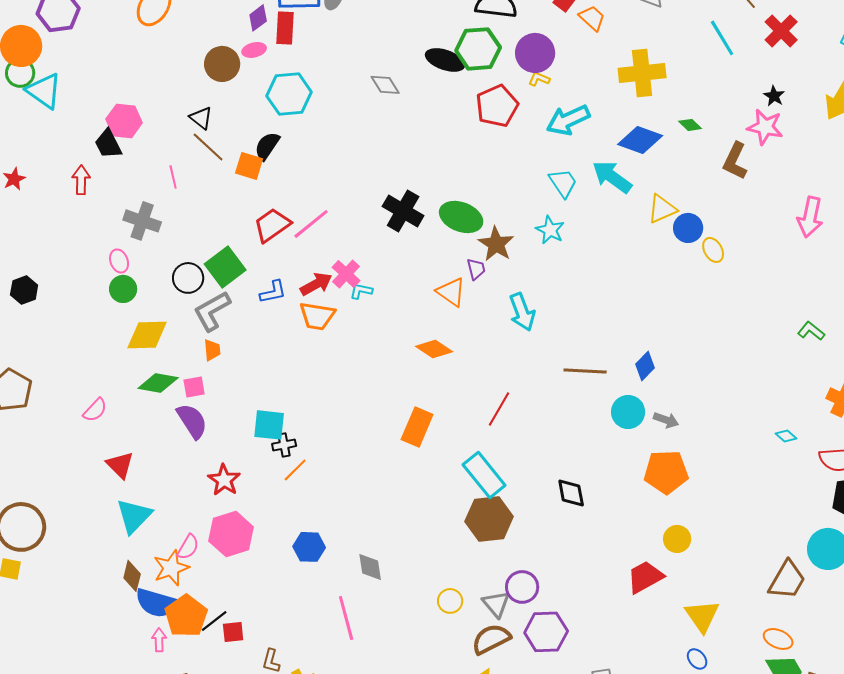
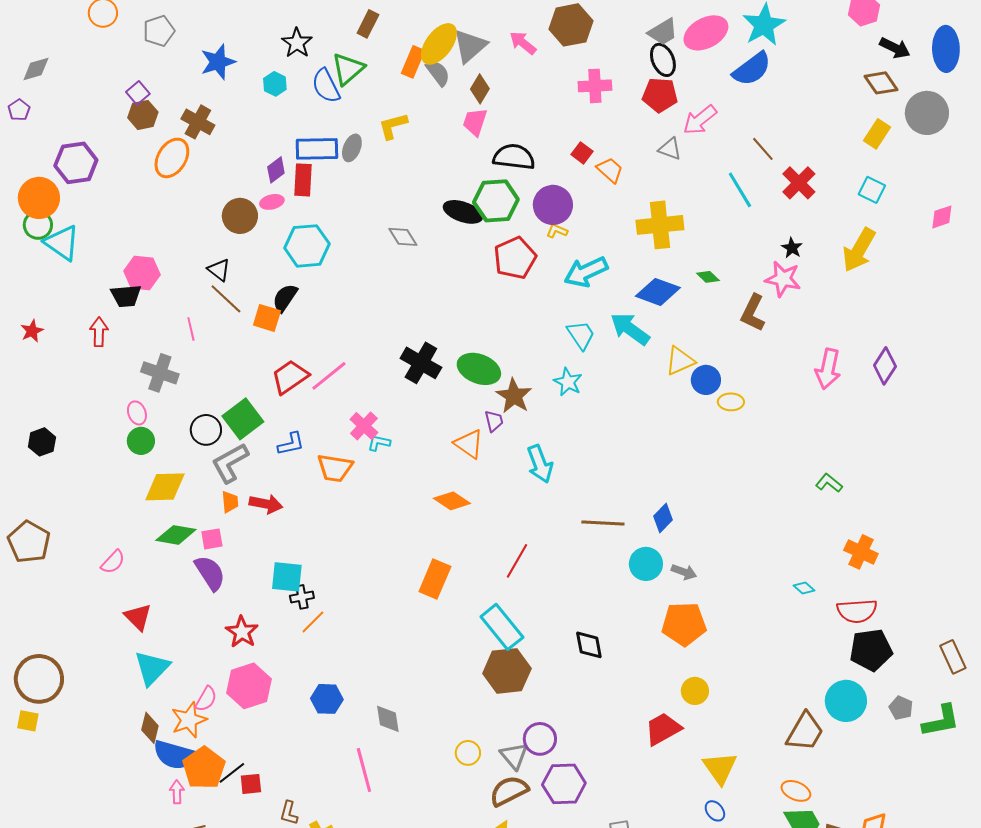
black trapezoid: (108, 144) -> (126, 296), turned -68
yellow ellipse: (713, 250) -> (731, 402), turned -60
red arrow: (316, 284) -> (266, 504), moved, turned 40

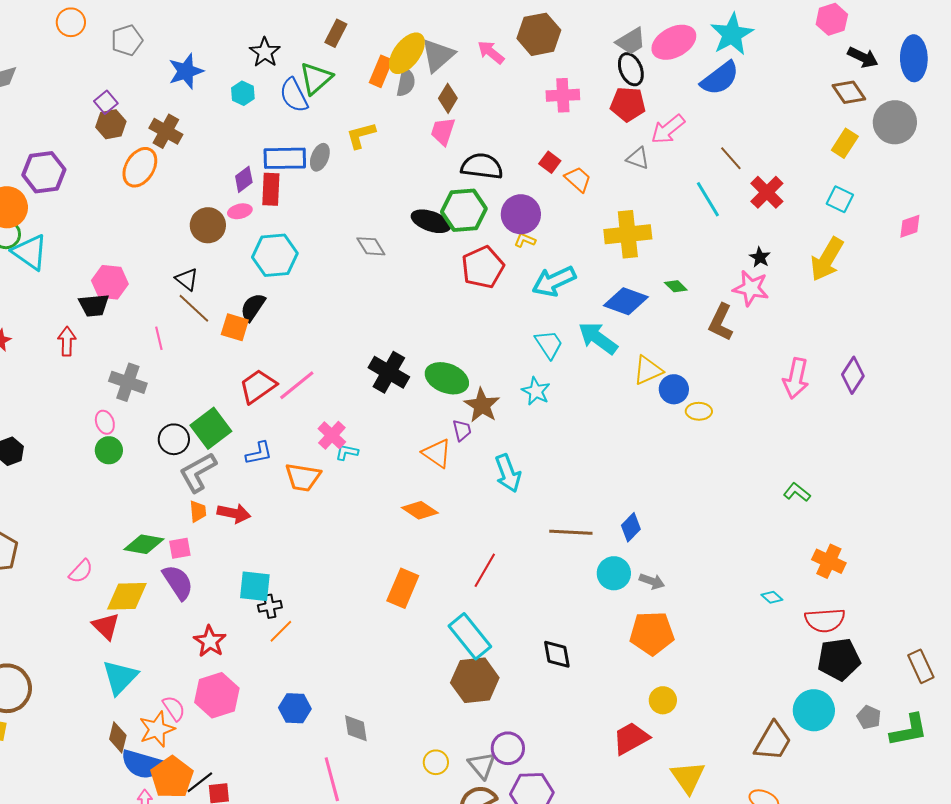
gray semicircle: (438, 73) -> (406, 82), turned 48
yellow diamond: (165, 487) -> (127, 596), moved
pink semicircle: (206, 699) -> (174, 708), turned -64

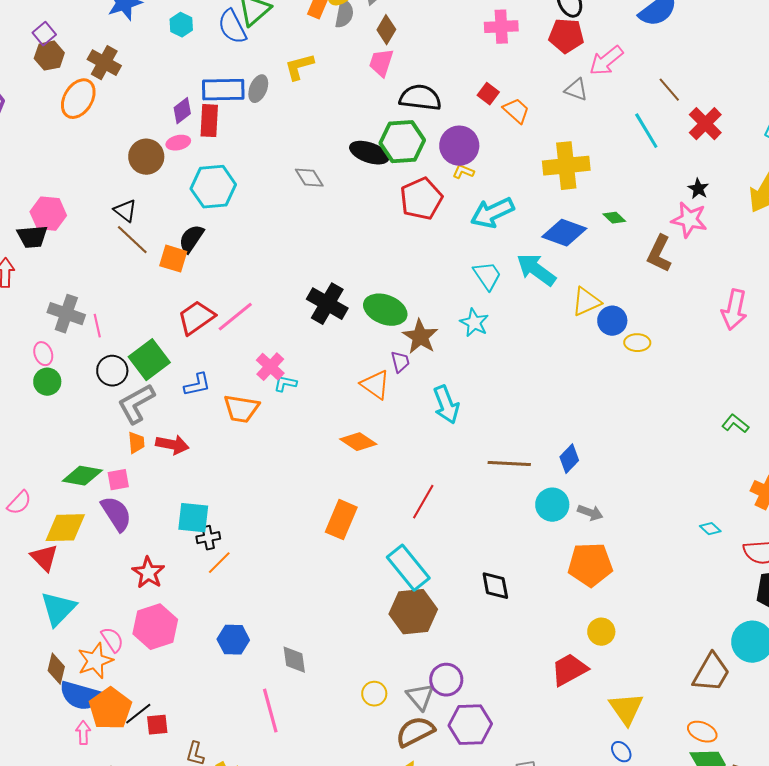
pink line: (159, 338) -> (97, 326), moved

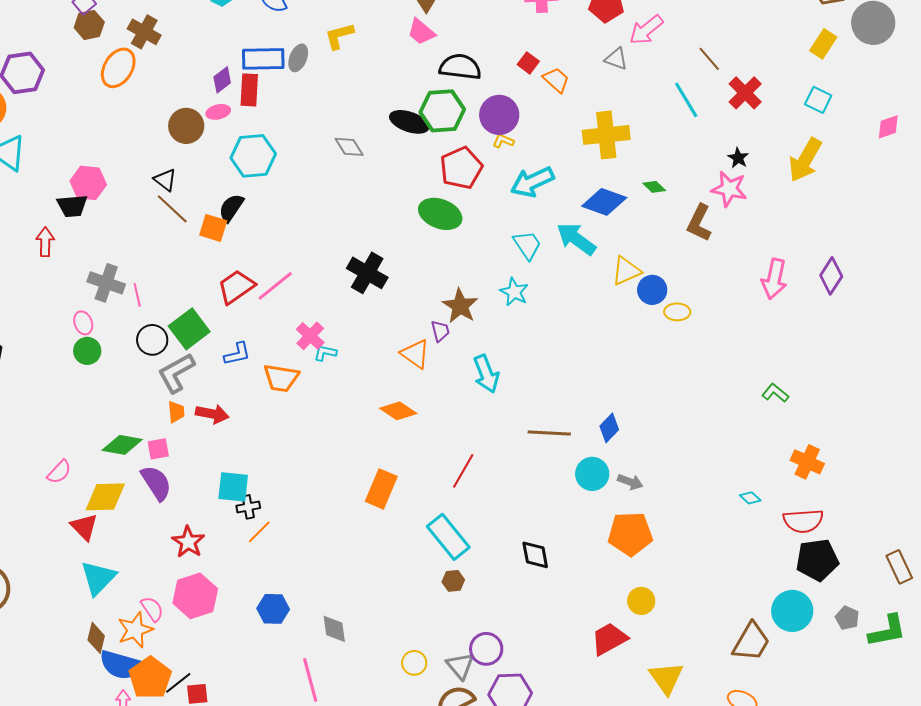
pink trapezoid: (381, 63) -> (421, 32), turned -68
green ellipse: (385, 310) -> (440, 214), moved
brown hexagon: (413, 612) -> (453, 581), size x0.5

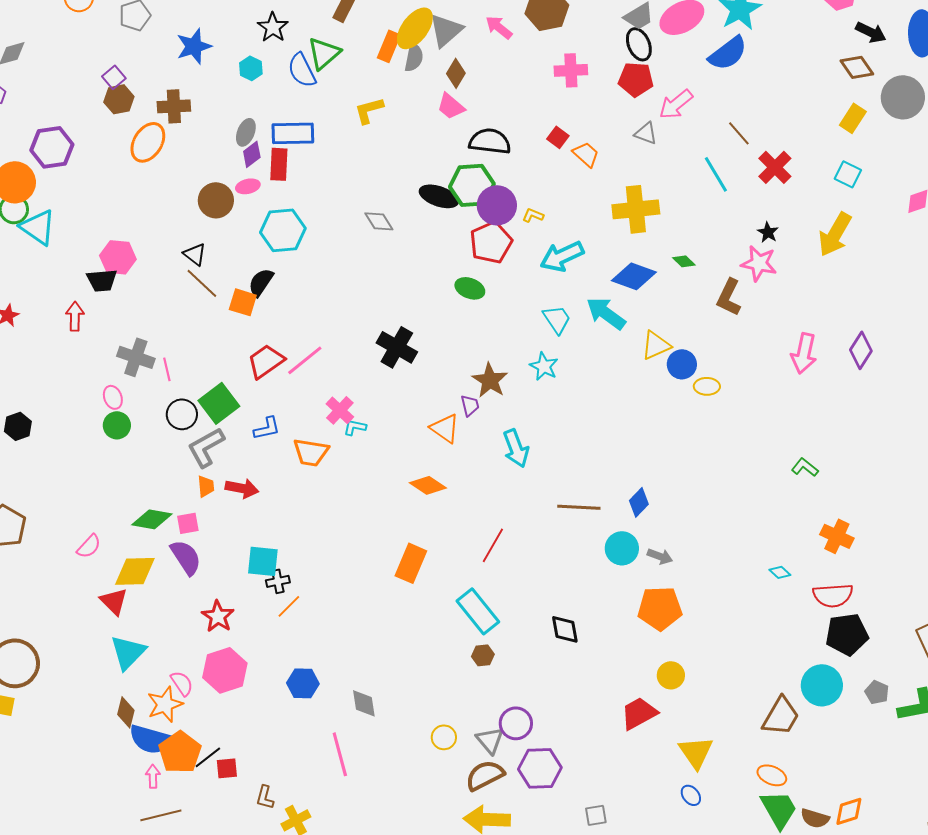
brown cross: (144, 32) -> (174, 106), turned -32
gray ellipse: (298, 58) -> (246, 132), moved
purple circle: (499, 115) -> (497, 205), moved
green ellipse: (440, 214) -> (470, 288), size x0.7

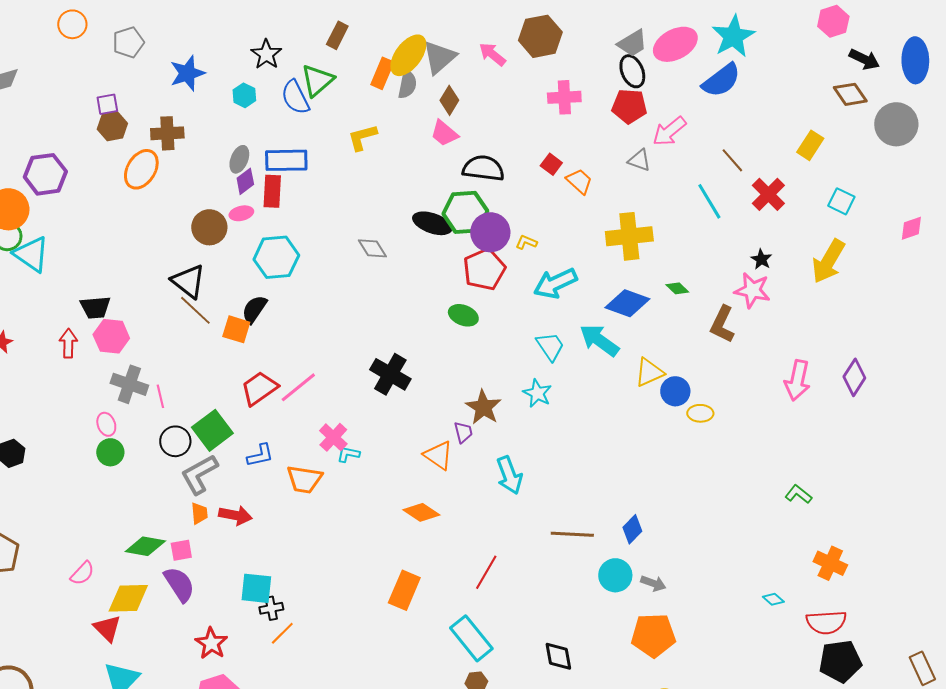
purple square: (114, 77) -> (107, 104), turned 30
yellow rectangle: (853, 118) -> (810, 145), moved
black triangle: (195, 254) -> (188, 281), size x1.5
pink hexagon: (118, 257) -> (111, 336), moved

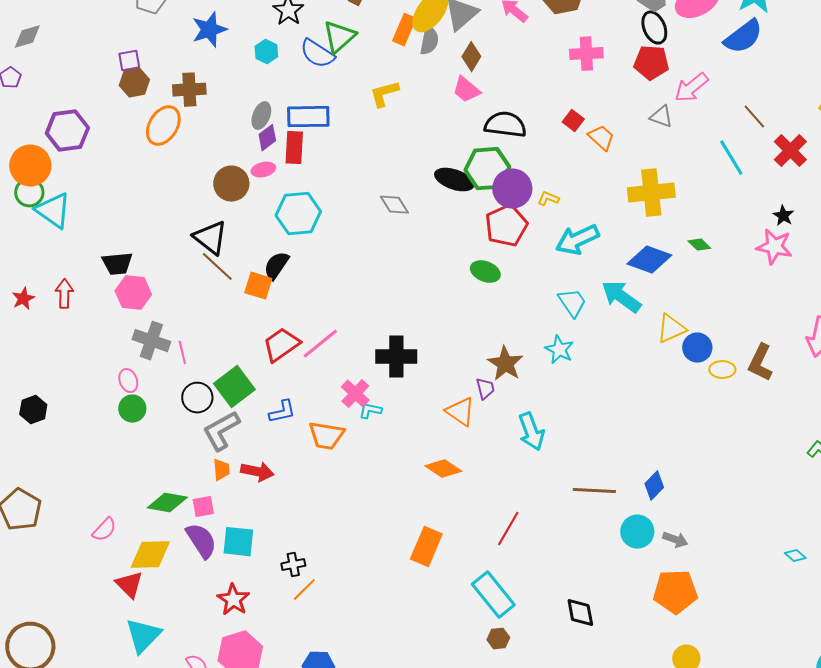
blue semicircle: (295, 97) -> (317, 54), turned -30
brown L-shape: (722, 324) -> (760, 363), moved
red arrow: (68, 343) -> (64, 294), moved
black cross: (390, 374) -> (396, 357), moved, turned -30
cyan square: (256, 588) -> (238, 542), moved

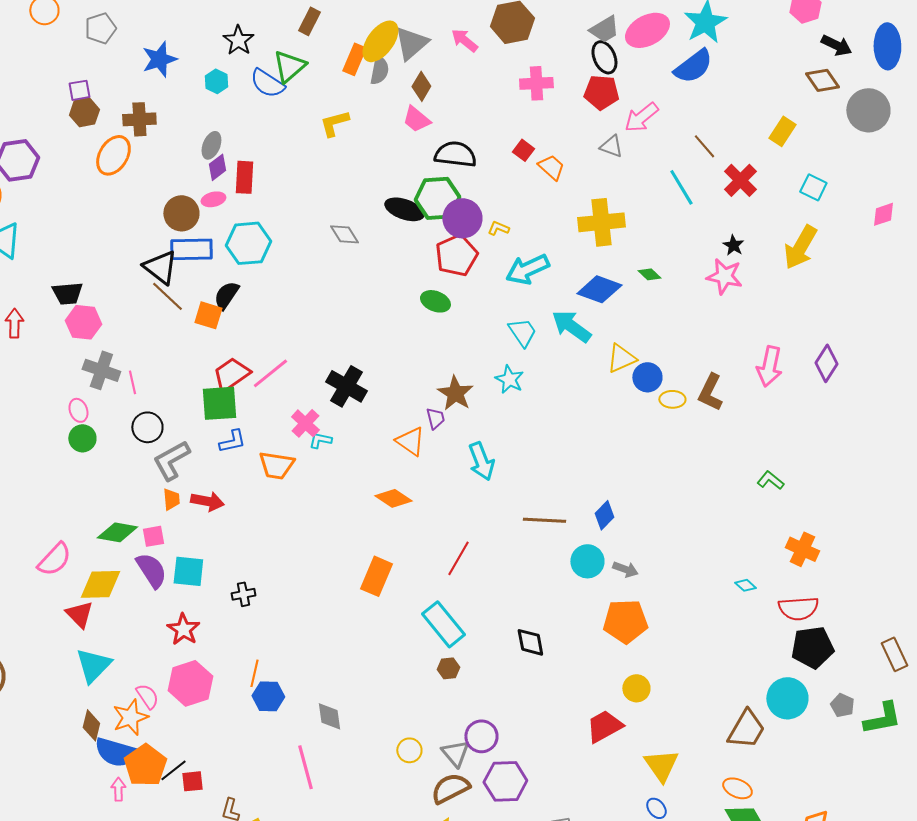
blue rectangle: (308, 117) -> (191, 249), moved
black cross: (396, 357) -> (346, 386), turned 30
green square: (234, 387) -> (219, 403), moved, turned 33
pink semicircle: (104, 530) -> (54, 559), size x1.4
orange line: (304, 590) -> (254, 673), moved, turned -32

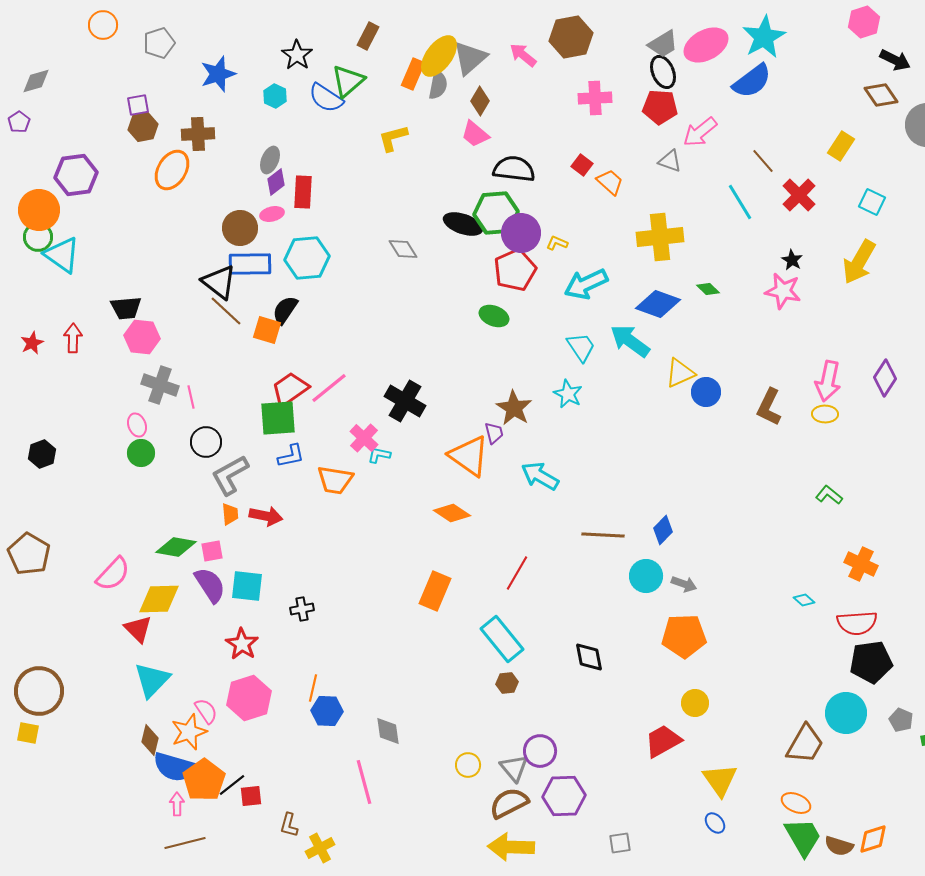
yellow ellipse: (672, 399) -> (825, 414), moved
orange triangle: (410, 441) -> (469, 456), size x1.4
cyan arrow: (481, 461) -> (540, 476), turned 141

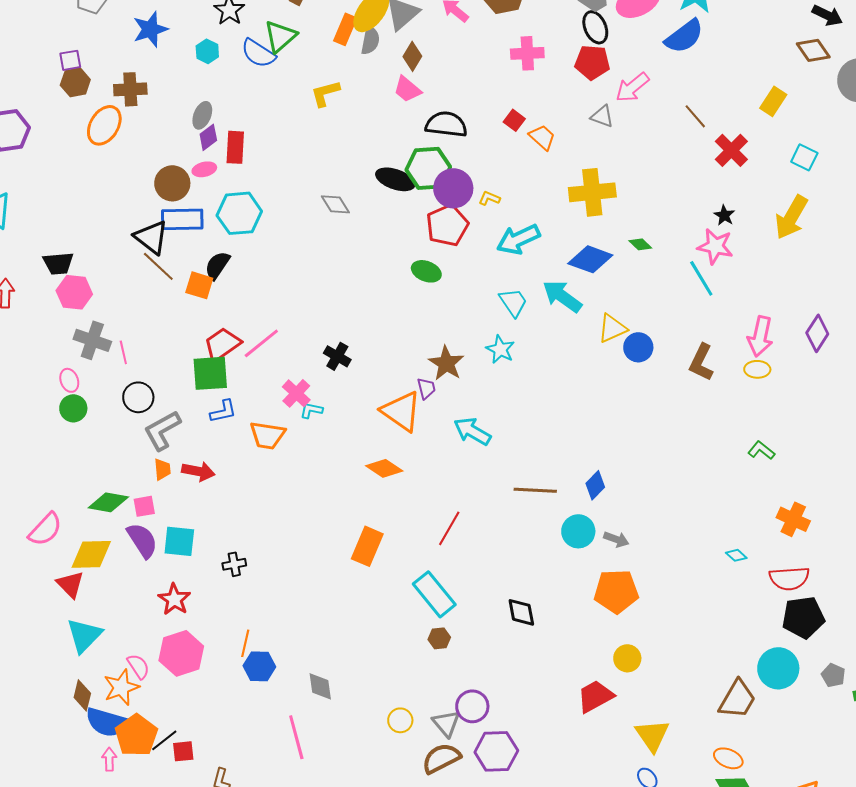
cyan line: (740, 202) -> (701, 278), moved
black cross: (405, 401) -> (337, 356), size x0.7

